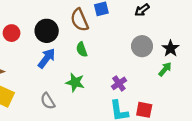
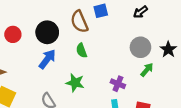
green arrow: (165, 69) -> (147, 70), moved
purple cross: (119, 83) -> (118, 84), turned -32

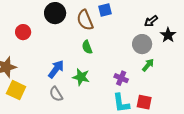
black arrow: (140, 12) -> (151, 21), moved
black circle: (47, 32) -> (55, 13), moved
black star: (168, 49) -> (168, 35), moved
blue arrow: (47, 59) -> (56, 69), moved

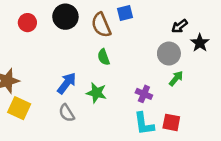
red circle: (23, 32) -> (27, 23), moved

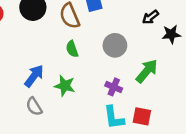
black star: (200, 43) -> (171, 34), turned 30
gray circle: (169, 54) -> (115, 45), moved
green arrow: (176, 78) -> (147, 71), size x1.5

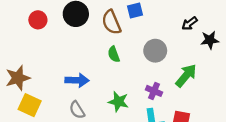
blue arrow: (34, 76) -> (77, 80), turned 55
green star: (65, 86) -> (118, 102), moved

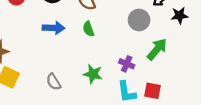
gray circle: (155, 51) -> (139, 20), moved
blue arrow: (77, 80) -> (54, 28), moved

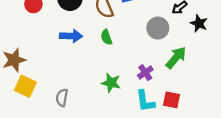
black star: (179, 15) -> (199, 23), turned 30
purple cross: (127, 64) -> (145, 73), turned 32
gray semicircle: (54, 82) -> (62, 98), moved, turned 42

